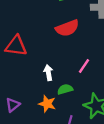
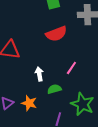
orange star: (47, 104) -> (29, 103), moved

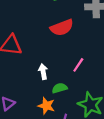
orange star: (29, 103) -> (46, 106), moved

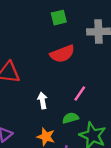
green semicircle: (60, 88) -> (70, 118), moved

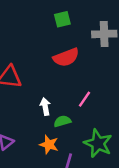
green semicircle: (70, 118) -> (62, 121), moved

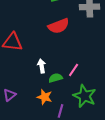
pink line: (85, 99) -> (74, 70), moved

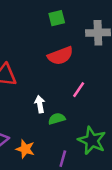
pink line: (74, 70) -> (79, 90), moved
orange star: (45, 97) -> (25, 149), moved

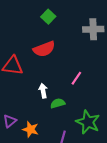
green square: (57, 18) -> (48, 17), moved, turned -32
red semicircle: (60, 56) -> (44, 49), moved

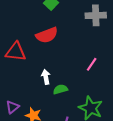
pink line: (76, 78) -> (92, 64), moved

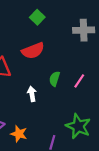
green semicircle: (60, 89) -> (55, 79), moved, turned -56

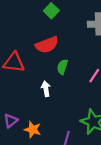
green semicircle: (55, 79) -> (62, 67), moved

